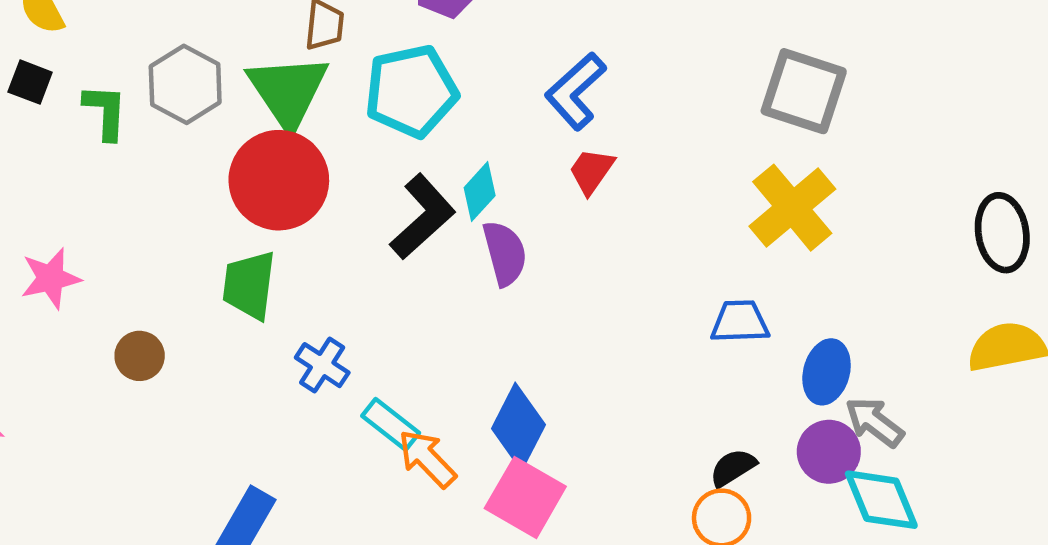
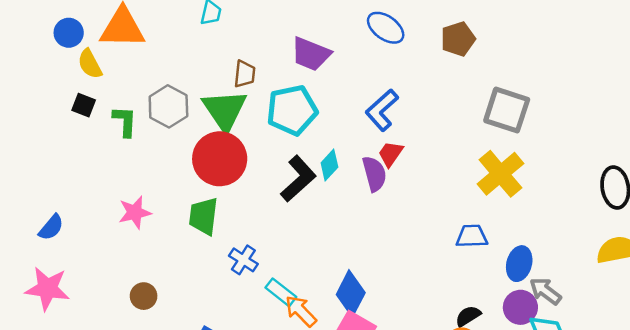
purple semicircle: (505, 253) -> (374, 174), moved
pink star: (51, 278) -> (135, 212), moved
brown circle: (140, 356) -> (144, 296), moved

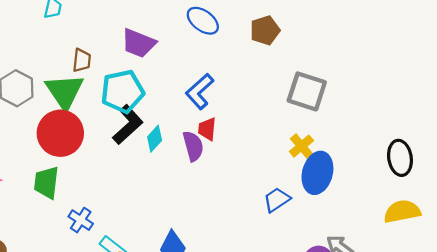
red trapezoid: (391, 154) -> (207, 129), turned -30
yellow cross: (500, 174) -> (301, 146), size x0.6
black L-shape: (298, 179) -> (128, 125), moved
blue trapezoid: (472, 236) -> (277, 200), turned -32
blue ellipse: (519, 264) -> (317, 173), moved, size x1.4

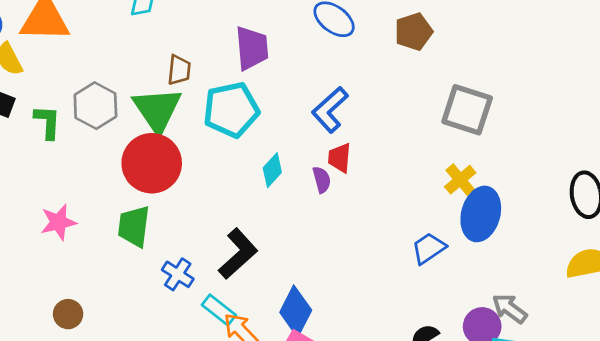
purple trapezoid: (139, 43) -> (252, 48), turned -117
black L-shape: (128, 125) -> (238, 254), moved
purple semicircle: (193, 146) -> (322, 180), size x0.7

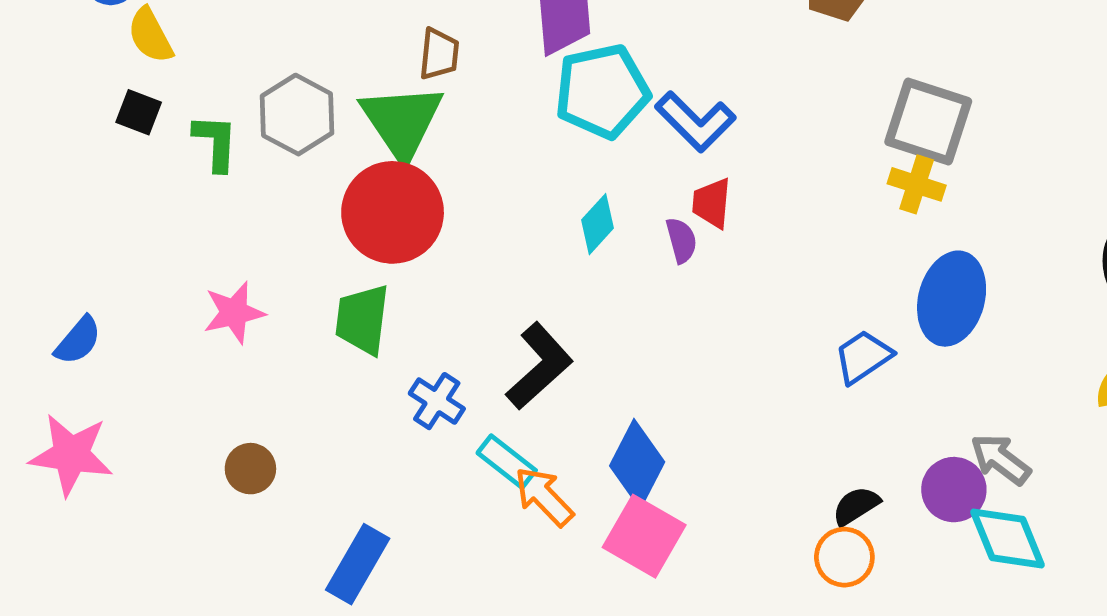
cyan pentagon: (231, 110) -> (602, 91), moved
blue L-shape: (330, 110) -> (695, 122), turned -93
yellow cross: (460, 180) -> (917, 184), moved, turned -32

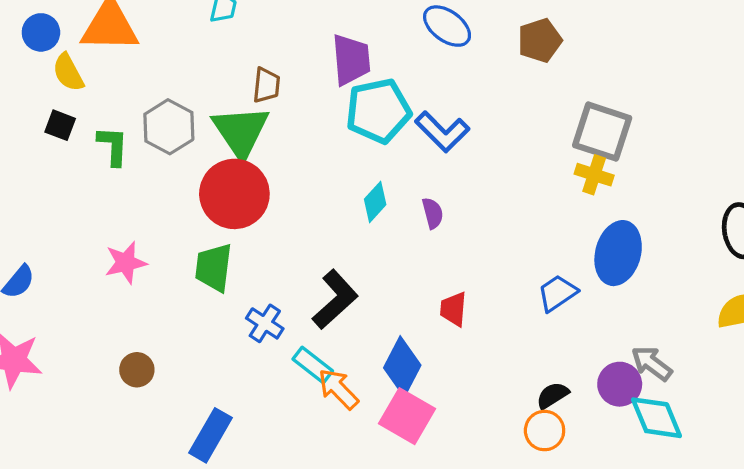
red trapezoid: (712, 203) -> (453, 309), moved

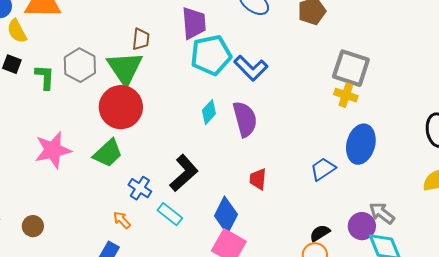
purple semicircle: (433, 213) -> (245, 119), size x1.8
pink star: (126, 263) -> (53, 150), size x1.4
green trapezoid: (214, 267) -> (108, 153), turned -140
brown circle: (137, 370) -> (33, 226), moved
orange arrow: (338, 389) -> (122, 220), moved, size x0.7

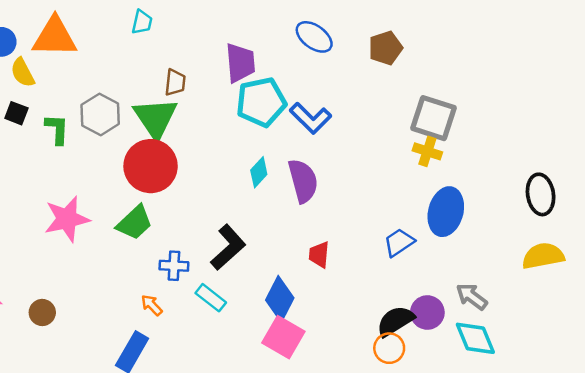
blue cross: (140, 188) -> (174, 266), turned -30
purple circle: (362, 226) -> (427, 312), moved
black semicircle: (320, 233) -> (395, 321), size x1.5

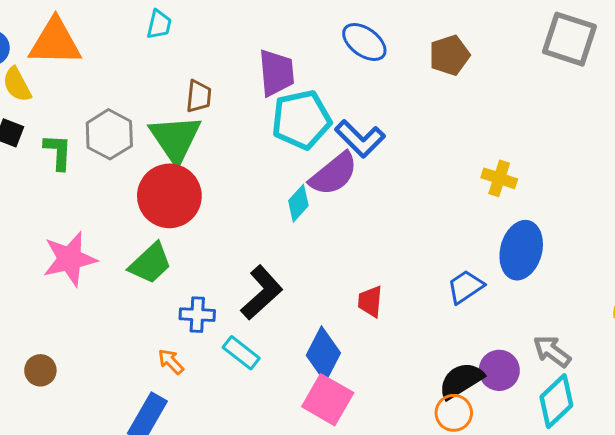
gray square: (434, 118) -> (570, 39), moved
purple semicircle: (303, 181) -> (334, 174), moved, turned 66
cyan diamond: (475, 338) -> (556, 401), turned 69

